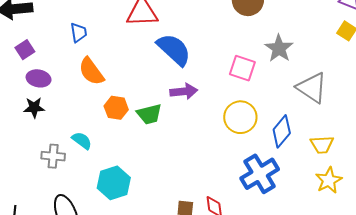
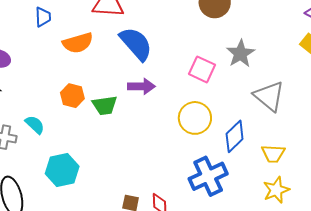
orange semicircle: (91, 71) -> (78, 43), moved, turned -76

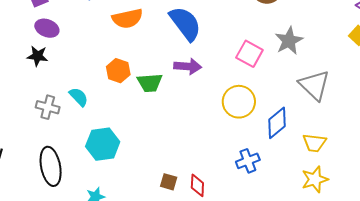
blue cross: (208, 176) -> (248, 161), size x0.6

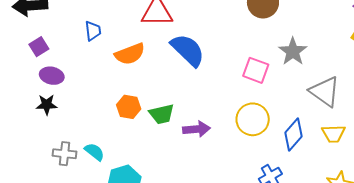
purple arrow: (188, 66) -> (197, 129), moved
cyan semicircle: (79, 97) -> (94, 152), moved
yellow trapezoid: (314, 143) -> (334, 134), moved

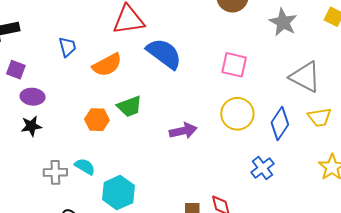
purple square: (39, 47) -> (16, 70), turned -30
gray star: (293, 51) -> (283, 22), moved
orange hexagon: (129, 107) -> (97, 120), moved
green trapezoid: (162, 114) -> (130, 106), moved

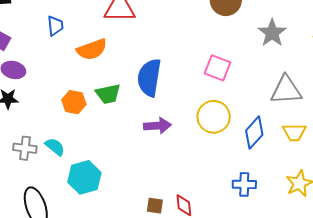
blue semicircle: (164, 54) -> (149, 78), moved, turned -126
gray triangle: (305, 77) -> (286, 90), turned -40
blue cross: (262, 168) -> (244, 184), moved, turned 30

